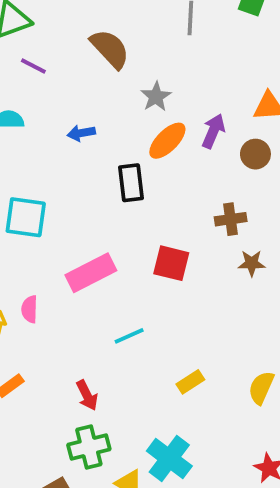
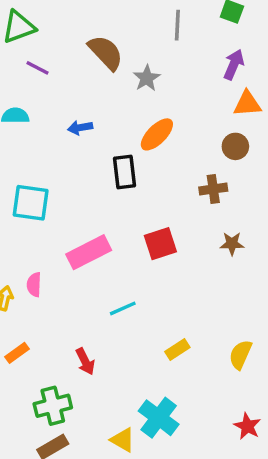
gray star: (156, 97) -> (147, 78), moved
purple arrow: (213, 131) -> (234, 64), moved
brown cross: (231, 219) -> (213, 189), moved
red square: (171, 263) -> (160, 244), turned -32
green cross: (89, 447) -> (53, 406), moved

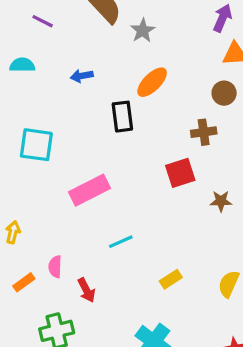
red square: (160, 244) -> (180, 173), moved
brown star: (232, 244) -> (221, 201), moved
pink semicircle: (34, 285) -> (55, 267), moved

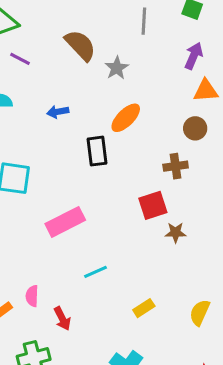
brown star: (221, 201) -> (176, 233), moved

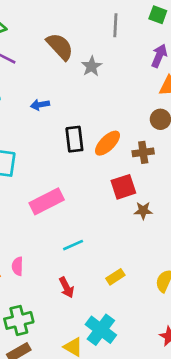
orange ellipse: (126, 118) -> (107, 143), moved
red arrow: (62, 319) -> (66, 287), moved

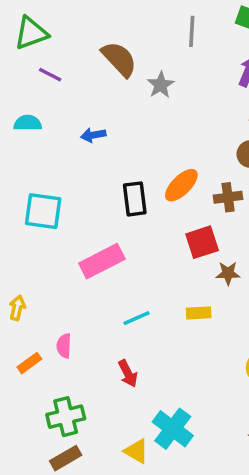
black rectangle: (74, 139) -> (135, 199), moved
yellow rectangle: (115, 277) -> (199, 313), moved, turned 30

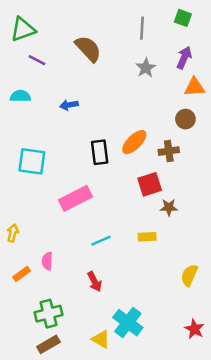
gray star: (161, 85) -> (146, 68), moved

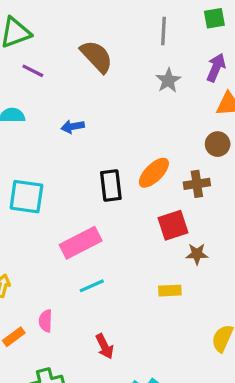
green square: (183, 18) -> (214, 18), turned -30
cyan line: (101, 241) -> (92, 286), moved

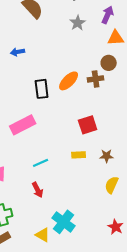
brown cross: (197, 184) -> (96, 79), moved
red square: (173, 225) -> (88, 125), moved
brown star: (197, 254) -> (107, 156), moved
cyan line: (92, 286) -> (41, 163), moved

